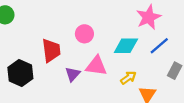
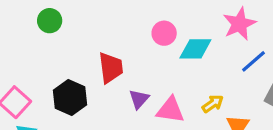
pink circle: (84, 34) -> (164, 33), moved
cyan diamond: (126, 46) -> (195, 49), moved
pink triangle: (96, 66) -> (170, 110), moved

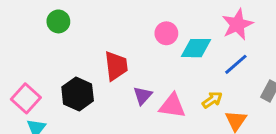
blue line: (253, 61) -> (236, 64), moved

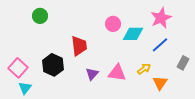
purple triangle: (143, 95) -> (92, 74), moved

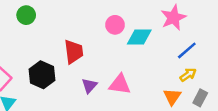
blue line: (160, 45) -> (187, 50), moved
gray rectangle: (183, 63) -> (200, 98), moved
yellow arrow: (144, 69) -> (188, 75), moved

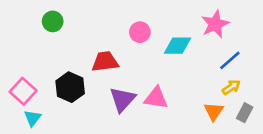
pink circle: (115, 25) -> (140, 32), moved
red trapezoid: (74, 52) -> (105, 62), turned -90
purple triangle: (89, 86) -> (122, 99), size x1.5

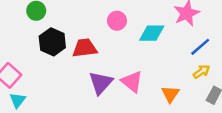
black hexagon: (70, 87) -> (52, 42), moved
pink triangle: (156, 98) -> (132, 82), turned 30
orange triangle: (214, 111) -> (170, 94), moved

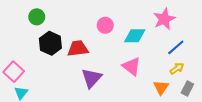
pink triangle: (132, 82) -> (132, 66), moved
orange triangle: (170, 94) -> (161, 87), moved

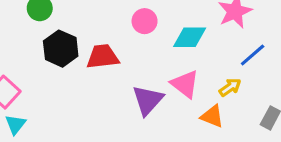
yellow arrow: (177, 68) -> (230, 87), moved
purple triangle: (92, 78) -> (148, 100), moved
orange triangle: (161, 87) -> (212, 116), moved, turned -42

